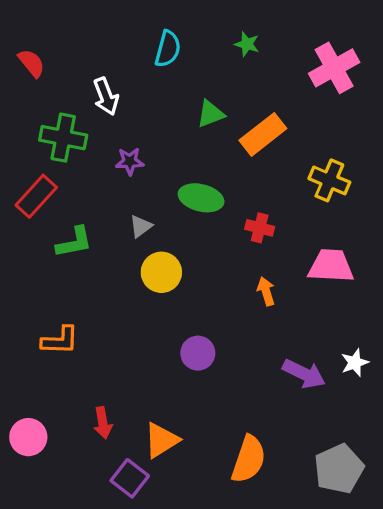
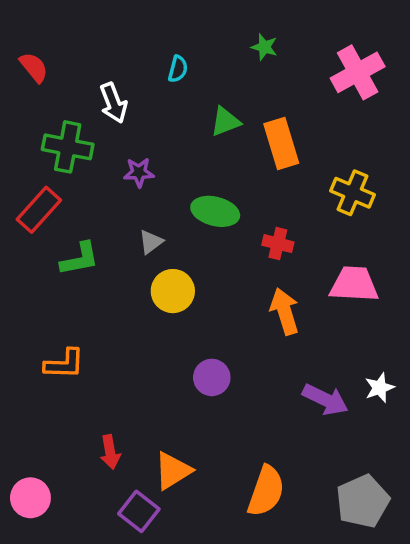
cyan semicircle: (168, 49) -> (178, 69), moved, size x0.7
orange rectangle: (263, 134) -> (281, 144), turned -69
orange arrow: (266, 291) -> (285, 311), size x1.5
pink circle: (28, 437) -> (30, 498), moved

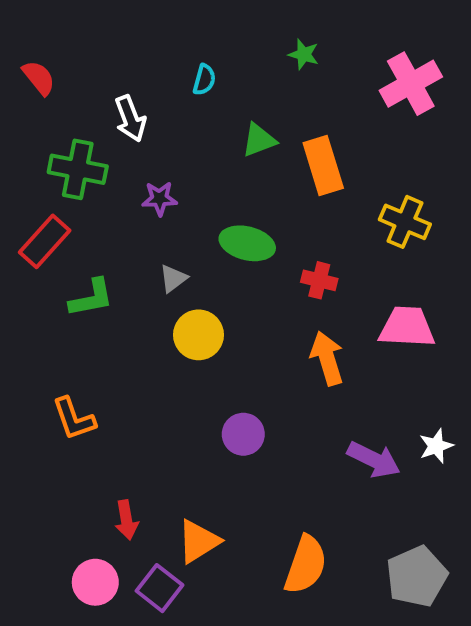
orange L-shape: (64, 364) -> (74, 419), turned 69
pink circle: (30, 498) -> (95, 582), moved

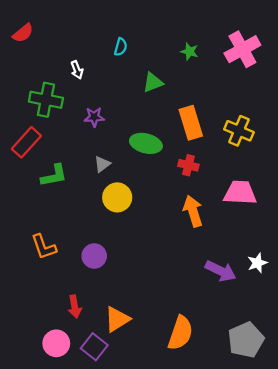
green star: (304, 54) -> (190, 51), moved
red semicircle: (39, 78) -> (23, 33), moved, turned 90
white arrow: (130, 119) -> (77, 70), size x0.7
orange rectangle: (323, 165) -> (191, 123), moved
purple circle: (243, 434) -> (94, 256), moved

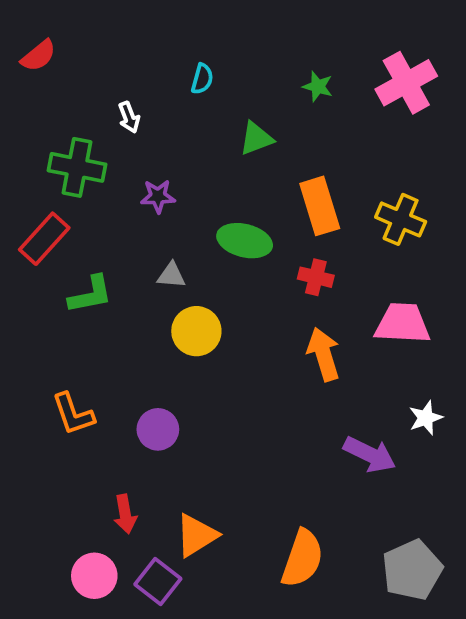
gray triangle: (102, 164) -> (171, 275), turned 42
white star: (257, 263) -> (426, 418), moved

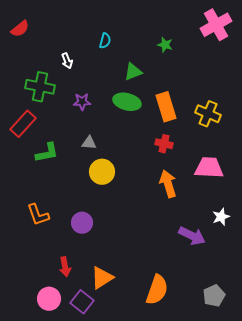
pink cross: (406, 83) -> (216, 25), moved
green ellipse: (245, 241) -> (127, 102), moved
gray pentagon: (412, 570) -> (214, 296), size x0.7

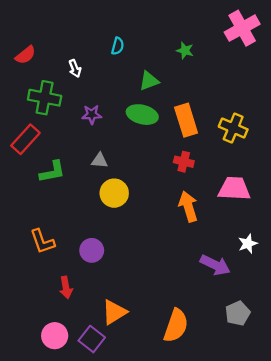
red semicircle: (20, 29) -> (25, 55), moved
red arrow: (65, 267) -> (66, 287), moved
gray pentagon: (214, 296) -> (238, 313), moved

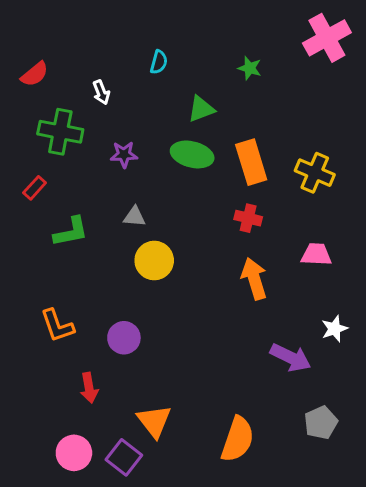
red rectangle: (25, 139) -> (35, 188), size x0.6
pink trapezoid: (234, 189) -> (316, 254), size x0.7
orange triangle: (114, 312) -> (154, 421), turned -36

